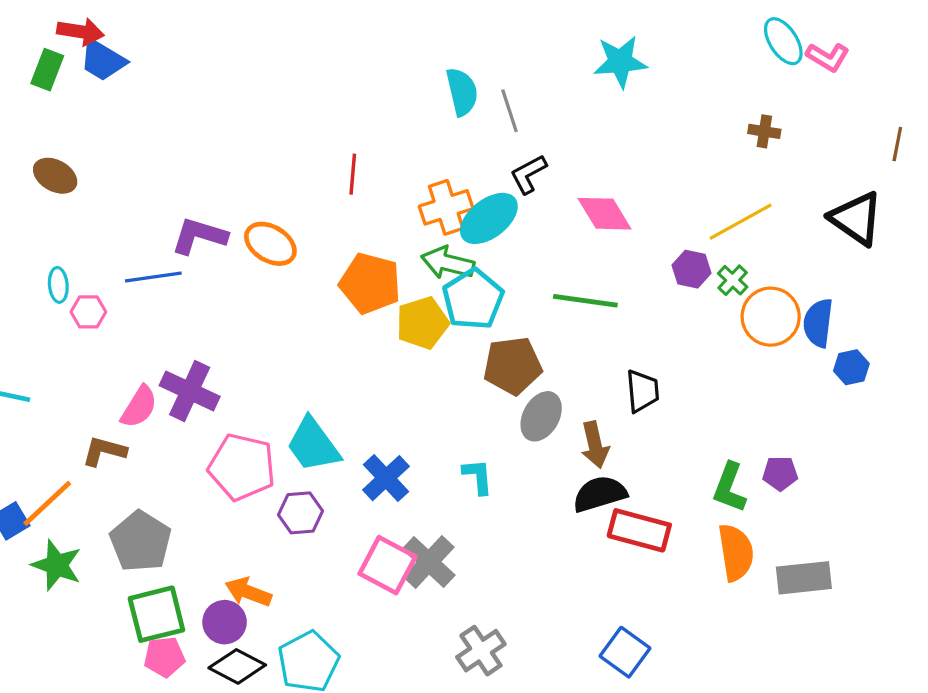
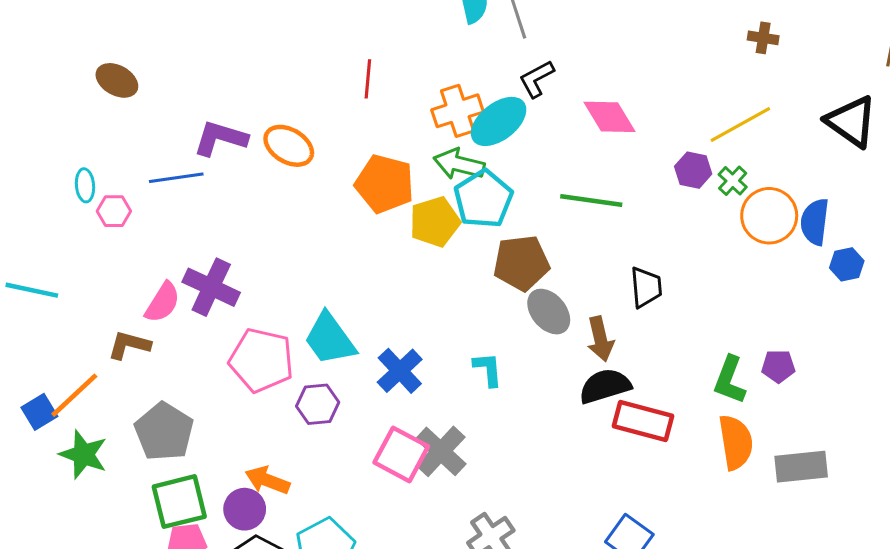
brown ellipse: (55, 176) -> (117, 80), moved
gray ellipse: (541, 416) -> (549, 312), turned -69

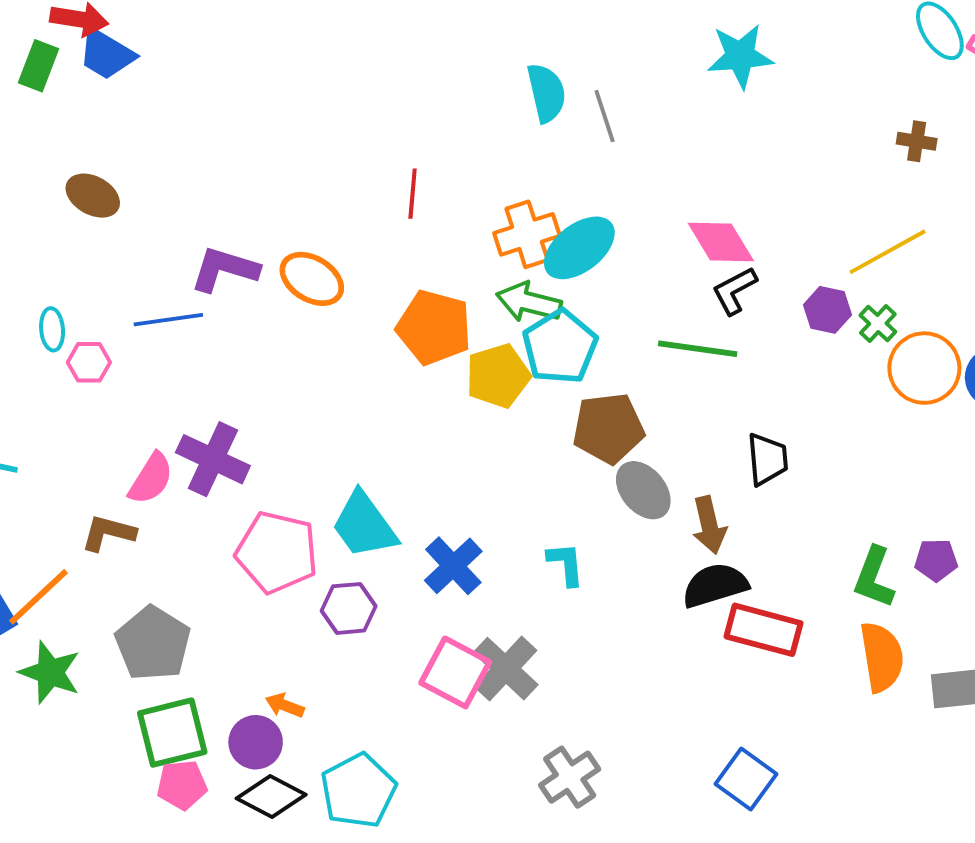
black L-shape: (537, 79) -> (734, 291), moved
orange arrow: (267, 480) -> (285, 705), size x0.7

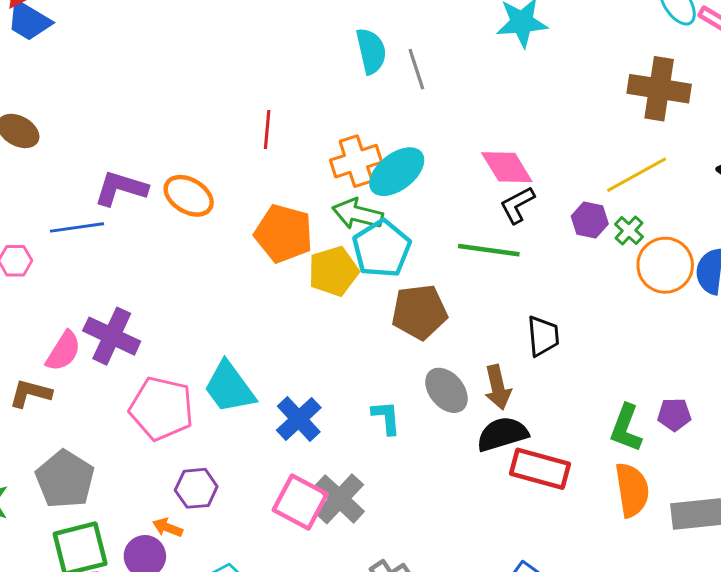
brown cross: (917, 141) -> (659, 89), size x2.0
gray ellipse: (643, 490) -> (447, 390), moved
purple hexagon: (349, 608) -> (196, 488), moved

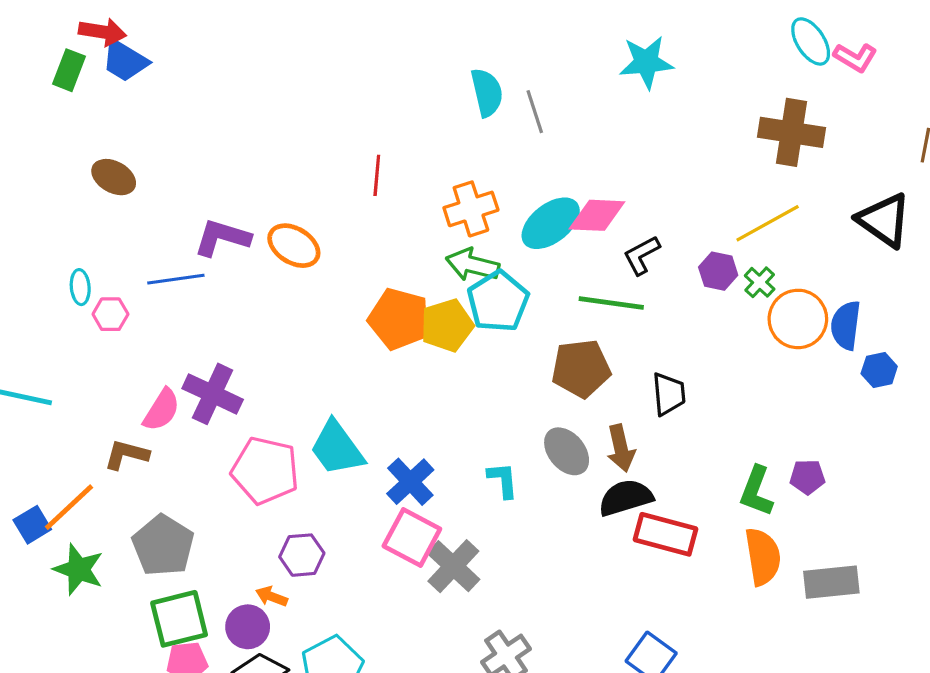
pink diamond: (507, 167) -> (597, 215), moved, turned -56
cyan ellipse: (397, 172) -> (551, 223), moved
orange pentagon: (284, 234) -> (399, 319), moved
brown pentagon: (419, 312) -> (581, 368), moved
pink square: (300, 502) -> (412, 537), moved

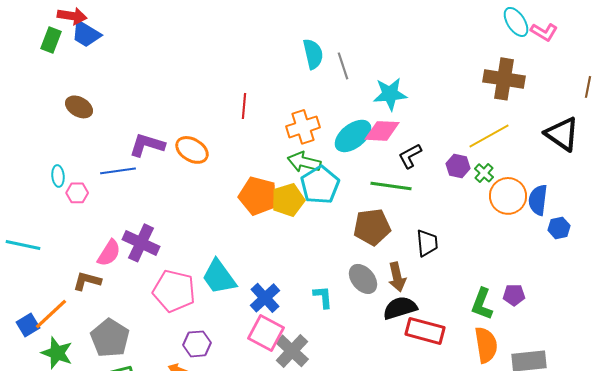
cyan star: (646, 62) -> (390, 94), moved

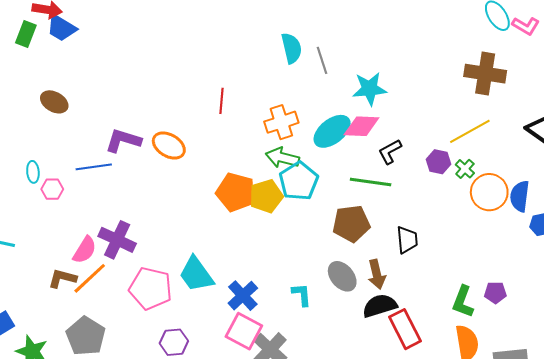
orange line: (51, 314) -> (90, 278), moved
red rectangle: (425, 331) -> (405, 329), turned 48

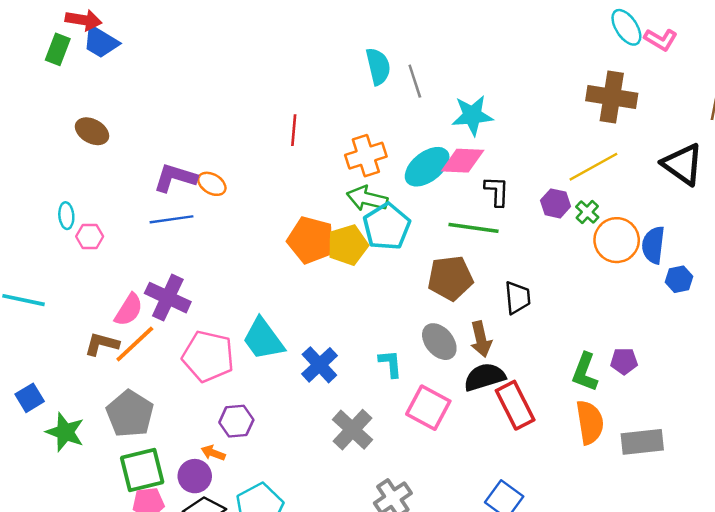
orange ellipse: (169, 146) -> (212, 184), moved, size x0.7
black L-shape: (390, 152) -> (497, 191), turned 120
blue line: (94, 167) -> (171, 219), moved
pink square: (244, 331) -> (428, 408), moved

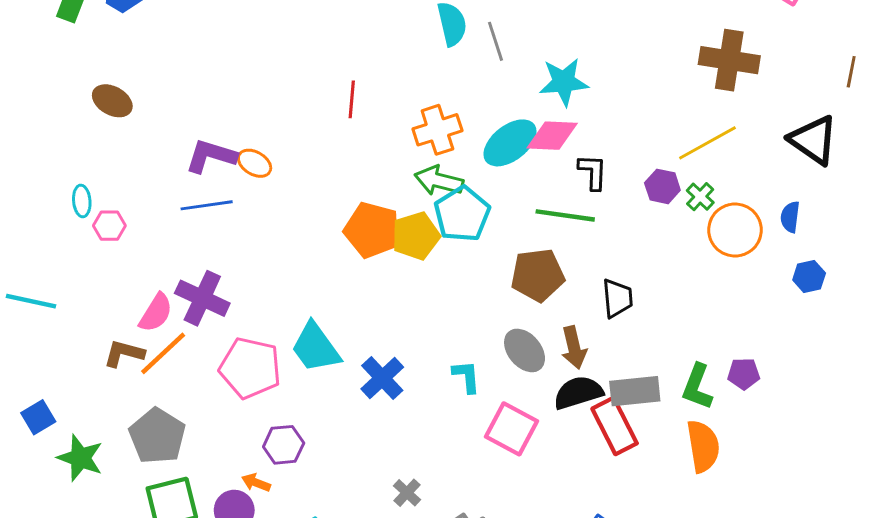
blue semicircle: (653, 245) -> (790, 217), moved, size x0.7
gray cross: (352, 430) -> (407, 493), moved, size x0.6
gray rectangle: (642, 442) -> (635, 391), moved

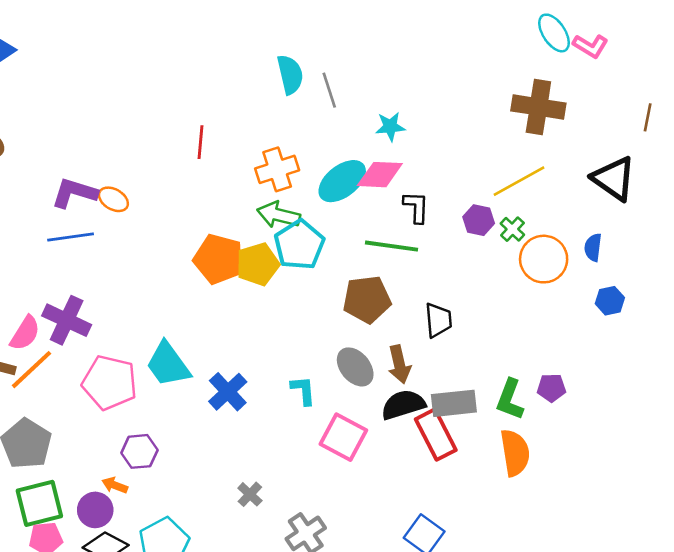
cyan star: (564, 82) -> (390, 127), size x0.7

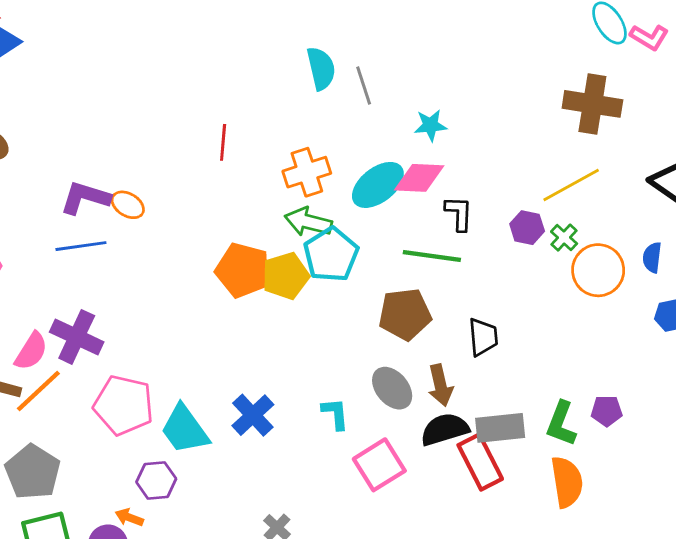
cyan trapezoid: (168, 364) -> (185, 429), moved
pink square: (343, 437) -> (379, 465), turned 30

